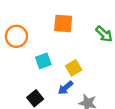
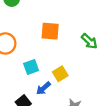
blue arrow: (65, 88) -> (43, 88), moved

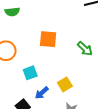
yellow square: (60, 74) -> (65, 84), moved

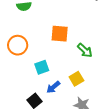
green arrow: (85, 49) -> (85, 50), moved

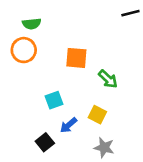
orange circle: (18, 45) -> (24, 50), moved
yellow square: (76, 79) -> (97, 115), turned -32

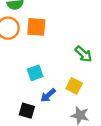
orange square: (76, 58) -> (36, 27), moved
black square: (45, 142) -> (27, 111), turned -35

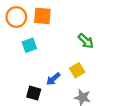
cyan square: (35, 73) -> (29, 45), moved
yellow square: (74, 86) -> (77, 70), turned 32

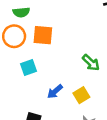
blue arrow: (53, 79) -> (55, 92), moved

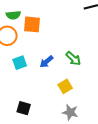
orange square: (43, 35) -> (32, 24), moved
blue arrow: (55, 92) -> (46, 62), moved

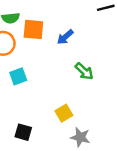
blue arrow: (46, 62) -> (65, 37), moved
yellow square: (65, 86) -> (64, 113), moved

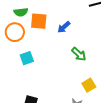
yellow square: (64, 113) -> (89, 85), moved

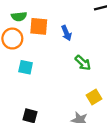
blue arrow: (64, 27) -> (66, 33), turned -72
cyan square: (27, 58) -> (26, 67), turned 32

